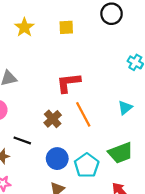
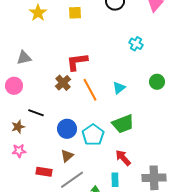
cyan triangle: (125, 108) -> (119, 88), moved
brown cross: (53, 119) -> (63, 83), moved

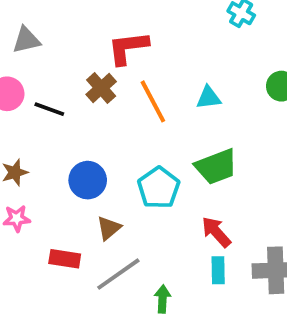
cyan triangle: (119, 88) -> (209, 98), turned 32
black line: (36, 113) -> (49, 109), moved
blue circle: (67, 129) -> (88, 180), moved
cyan rectangle: (115, 180) -> (218, 270), moved

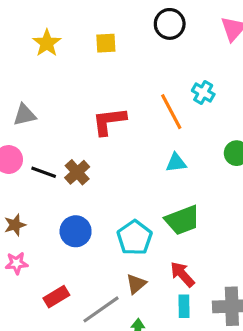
brown cross: (101, 88) -> (77, 172), moved
orange line: (153, 101) -> (171, 112), moved
brown triangle: (109, 228) -> (136, 284), moved
red rectangle: (65, 259) -> (56, 297), turned -40

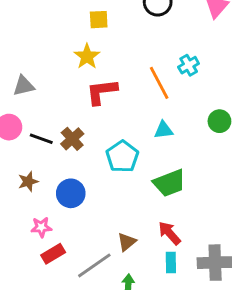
yellow star: (47, 43) -> (87, 56), moved
cyan cross: (203, 93) -> (189, 65), turned 30
brown star: (15, 225) -> (28, 182), moved
cyan pentagon: (135, 238) -> (122, 157), moved
pink star: (17, 263) -> (41, 227), moved

